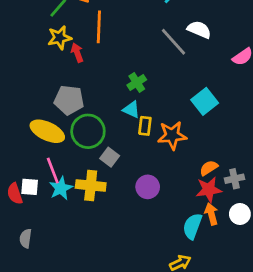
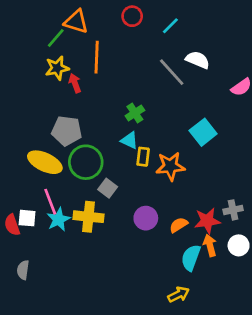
orange semicircle: (209, 168) -> (179, 225), moved

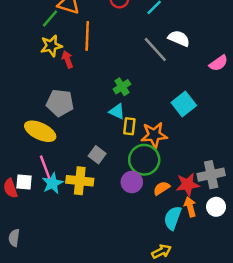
green circle: (86, 162) -> (144, 160), moved
gray cross: (233, 210) -> (211, 175), size x1.5
gray semicircle: (23, 270) -> (14, 238), moved

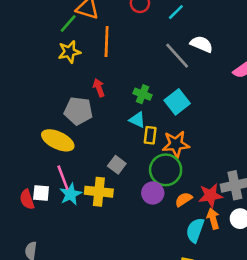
red arrow: (67, 59) -> (99, 88), moved
green cross: (122, 87) -> (142, 94), turned -35
cyan square: (184, 104) -> (177, 102), moved

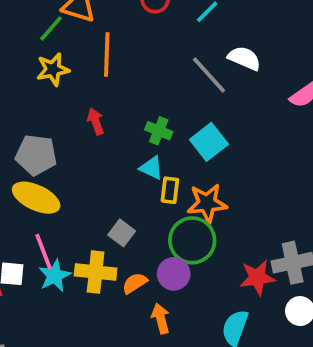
gray pentagon: (78, 111) -> (36, 155), moved
orange semicircle: (184, 199) -> (135, 283), moved
orange arrow: (213, 219) -> (161, 318), moved

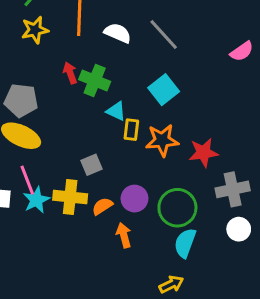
white semicircle: (244, 58) -> (118, 33), moved
green cross: (159, 131) -> (95, 80), moved, size x1.4
gray square: (122, 233) -> (92, 165), turned 30
green circle: (192, 240) -> (177, 208), moved
red star: (257, 278) -> (203, 153), moved

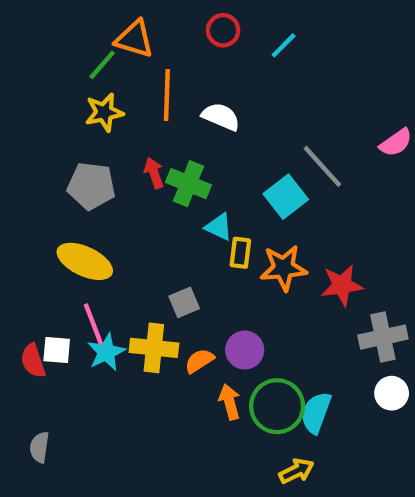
gray line: (164, 35) -> (322, 166), moved
gray pentagon: (21, 100) -> (91, 186), moved
green circle: (177, 208) -> (277, 406), moved

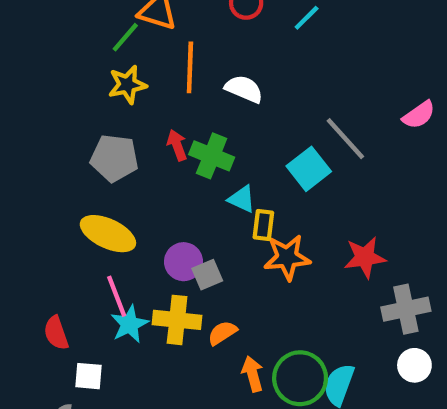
orange star: (284, 268) -> (287, 257), moved
white square: (57, 350) -> (89, 376), moved
purple circle: (245, 350) -> (183, 262), moved

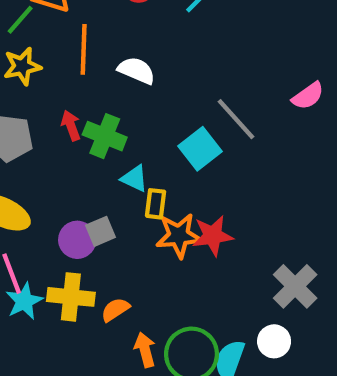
red star: (365, 257) -> (213, 236), moved
gray square: (207, 275) -> (101, 231), moved
gray cross: (406, 309) -> (295, 286), turned -33
white circle: (414, 365) -> (274, 341), moved

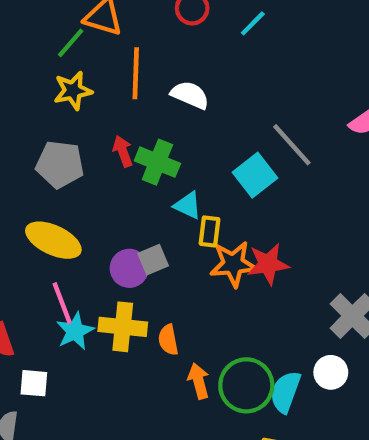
orange semicircle: (115, 310) -> (168, 340), turned -68

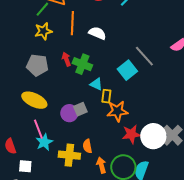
red star: (268, 264) -> (131, 134), moved
yellow cross: (123, 327) -> (69, 155), moved
white circle: (331, 372) -> (153, 136), moved, size x1.6

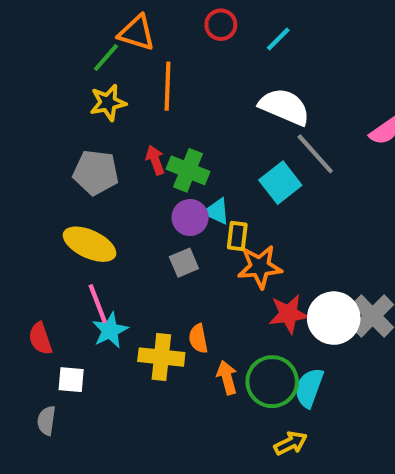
white semicircle: (97, 33) -> (284, 107), moved, size x1.4
purple circle: (69, 113) -> (190, 218), moved

